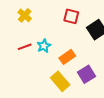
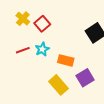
red square: (71, 16) -> (42, 24), moved, turned 35
orange rectangle: (67, 57) -> (66, 60), turned 49

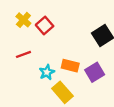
cyan star: (42, 49) -> (47, 72), moved
purple square: (85, 78) -> (95, 72), moved

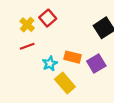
yellow cross: (23, 20) -> (27, 25), moved

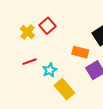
red line: (27, 46) -> (30, 62), moved
orange rectangle: (73, 57) -> (80, 52), moved

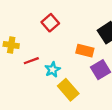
yellow cross: (27, 32) -> (11, 45), moved, turned -32

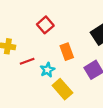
orange rectangle: (85, 51) -> (67, 52), moved, turned 56

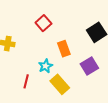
red line: (27, 61) -> (26, 81), moved, turned -56

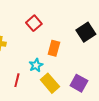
orange rectangle: (64, 49) -> (54, 48), turned 35
purple square: (89, 66) -> (79, 83), moved, turned -30

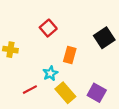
red line: (17, 80) -> (30, 90), turned 48

